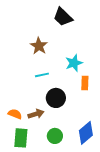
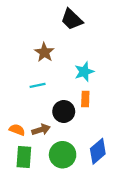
cyan line: (42, 75) -> (38, 85), moved
orange rectangle: (85, 83) -> (85, 99), moved
green circle: (55, 136) -> (63, 155), size x1.5

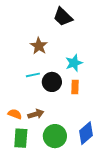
black circle: (64, 111) -> (52, 82), moved

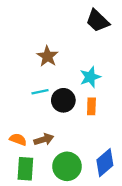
black trapezoid: (63, 17) -> (98, 21), moved

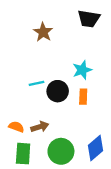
black trapezoid: (98, 21) -> (89, 19), turned -35
brown star: (47, 56) -> (43, 32), moved

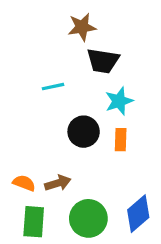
black trapezoid: (89, 19) -> (103, 61), moved
brown star: (43, 32) -> (82, 27), moved, turned 30
cyan line: (36, 83) -> (53, 87), moved

